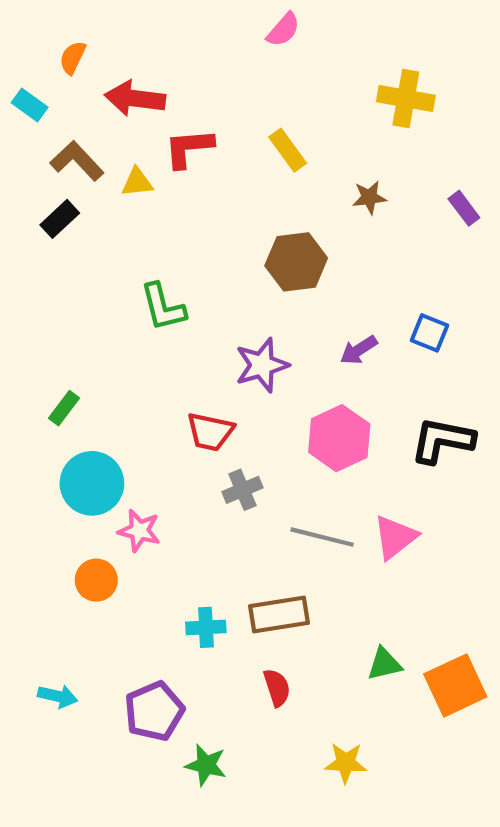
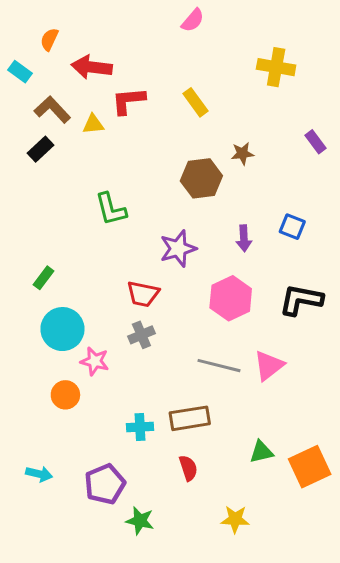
brown star: (369, 197) -> (242, 153), moved
purple arrow: (359, 350) -> (244, 238), turned -60
gray cross: (242, 490) -> (141, 335), moved

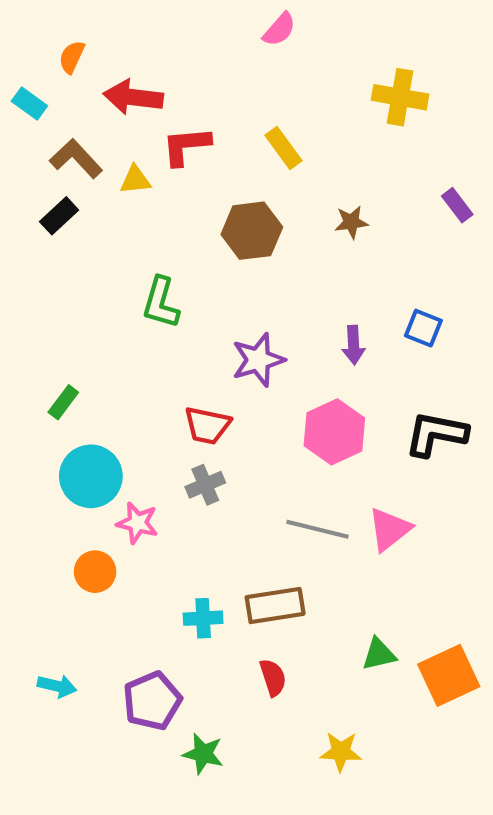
brown hexagon: (201, 178) -> (252, 231), moved
green L-shape: (111, 209) -> (161, 303), turned 30

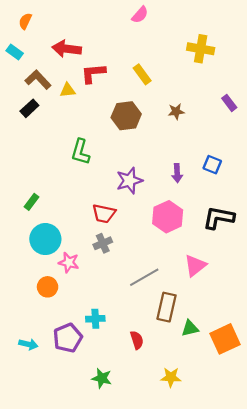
orange semicircle: (72, 57) -> (25, 21), moved
gray line: (317, 529) -> (144, 277), moved, turned -44
brown rectangle: (275, 606) -> (167, 307), moved, turned -68
cyan cross: (203, 618) -> (95, 319), moved
purple pentagon: (152, 701) -> (68, 338), moved

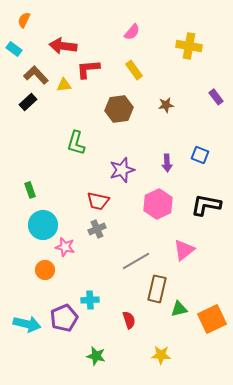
pink semicircle: (140, 15) -> (132, 32), moved
green rectangle: (32, 202) -> (30, 190), turned -56
cyan arrow: (28, 344) -> (27, 324), size x1.5

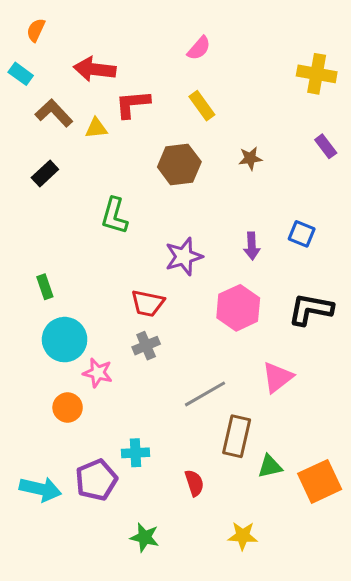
yellow cross: (189, 46) -> (317, 74), moved
black rectangle: (28, 102) -> (45, 173), moved

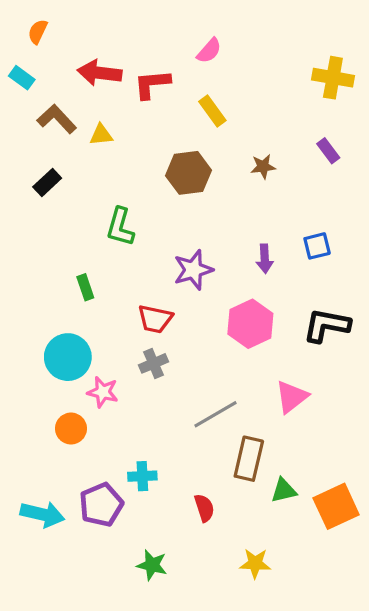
red L-shape: (132, 104) -> (152, 84), moved
purple rectangle: (326, 146) -> (328, 151), moved
blue square: (302, 234) -> (317, 246), turned -36
green rectangle: (45, 287) -> (85, 287), moved

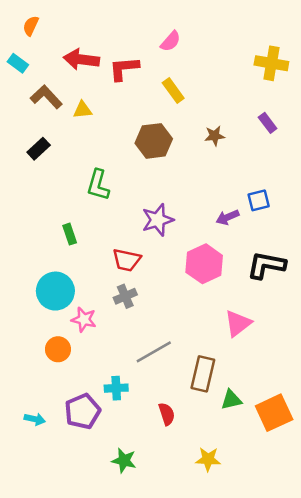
purple arrow: (265, 259) -> (227, 217), moved, turned 70
gray line: (215, 414) -> (154, 352), moved
cyan arrow: (42, 514) -> (35, 419), size x0.6

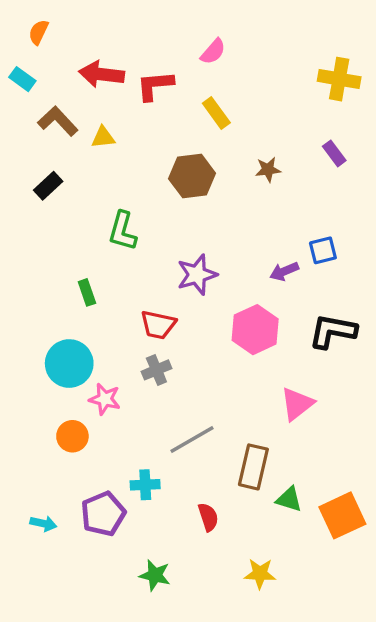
green triangle: (231, 400) -> (289, 499), turned 30

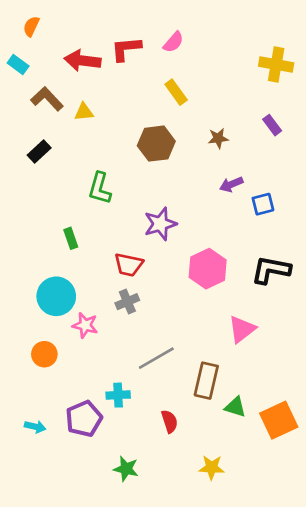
red L-shape: (155, 86) -> (126, 49), moved
purple arrow: (284, 271) -> (231, 184), moved
orange circle: (72, 436) -> (44, 354), moved

